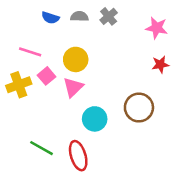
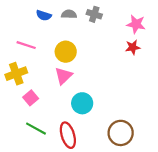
gray cross: (109, 16) -> (94, 14), turned -32
red star: (160, 65) -> (133, 47), moved
pink square: (47, 76) -> (31, 98), moved
brown circle: (139, 108) -> (121, 133), moved

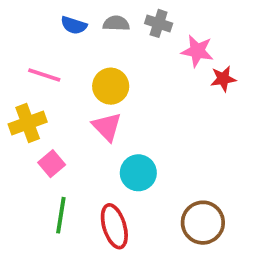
pink star: (136, 24) -> (197, 51), moved
pink triangle: (63, 76) -> (107, 127), turned -30
green line: (36, 129) -> (61, 215), turned 70

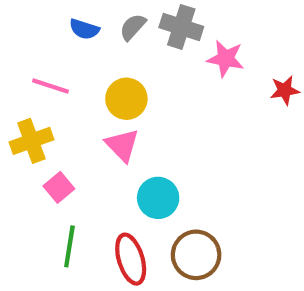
gray semicircle: (116, 23) -> (133, 27), turned -50
gray cross: (159, 23) -> (181, 27), size x1.4
red star: (223, 79) -> (285, 90), moved
brown circle: (203, 223) -> (196, 255), moved

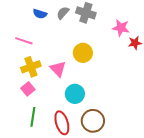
pink star: (226, 59) -> (121, 28), moved
yellow circle: (126, 99) -> (83, 53), moved
yellow cross: (31, 141) -> (31, 67), moved

